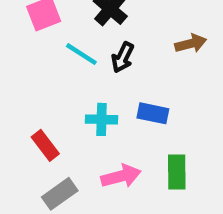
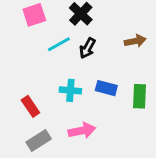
cyan line: (81, 54) -> (59, 44), turned -65
green rectangle: (177, 172) -> (139, 96), moved

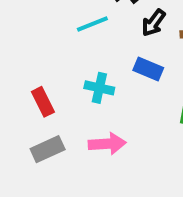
black arrow: (87, 48) -> (154, 23), moved
blue rectangle: (106, 88) -> (148, 69), moved

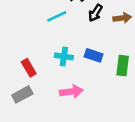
blue rectangle: (148, 69) -> (94, 55), moved
gray rectangle: (48, 149) -> (22, 94), moved

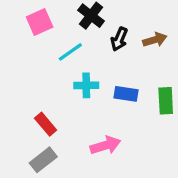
cyan cross: (64, 56) -> (86, 85), moved

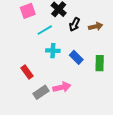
blue rectangle: (126, 94) -> (76, 57), turned 32
gray rectangle: (43, 160) -> (41, 92), moved

